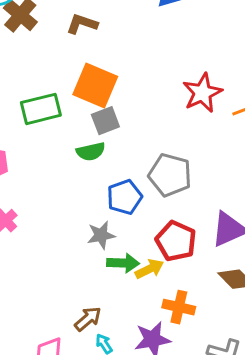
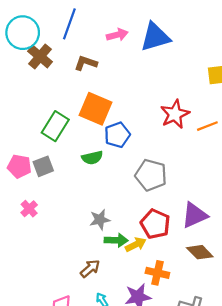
green rectangle: (41, 109) -> (55, 126), turned -44
gray square: (105, 121) -> (43, 166), moved
blue pentagon: (125, 197) -> (117, 135), moved
brown arrow: (88, 319) -> (90, 269), moved

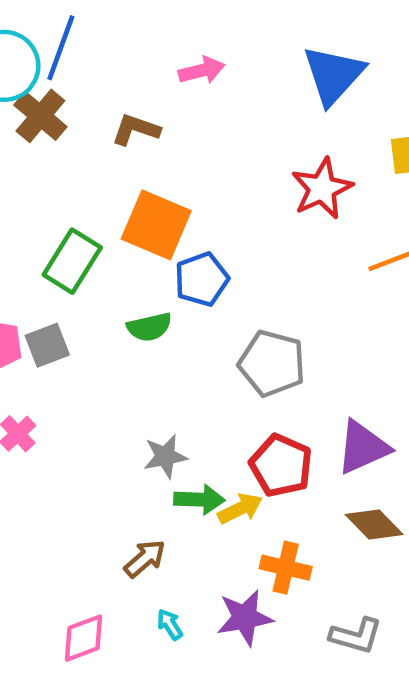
blue line: (69, 24) -> (61, 48), moved
blue triangle: (155, 37) -> (333, 75), moved, turned -32
red star: (175, 114) -> (322, 189), moved

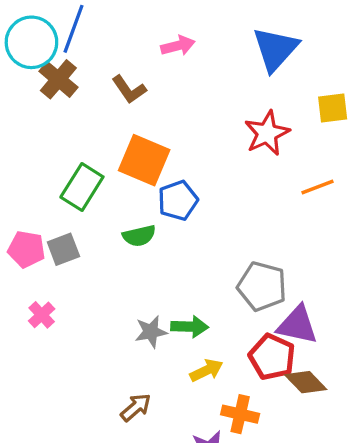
brown L-shape: (136, 129) -> (129, 89), turned -144
gray pentagon: (272, 363) -> (262, 286), moved
purple triangle: (363, 447) -> (297, 325), turned 36
red pentagon: (281, 465) -> (272, 357), moved
green arrow: (199, 500) -> (190, 327), moved

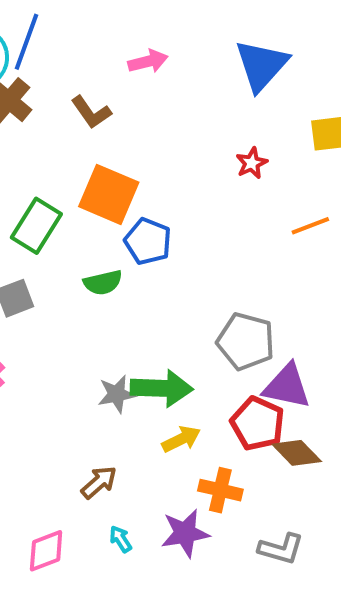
red star: (267, 133) -> (252, 163), size x0.6
blue pentagon: (178, 200) -> (148, 241), turned -30
green arrow: (190, 327) -> (162, 388), size x1.4

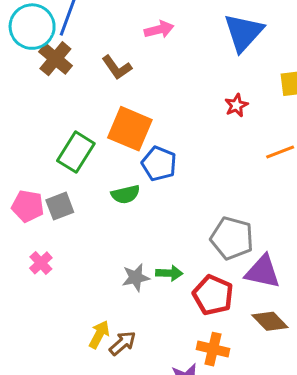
green arrow: (162, 388) -> (169, 273), size x0.6
red pentagon: (258, 424) -> (213, 295), moved
yellow arrow: (181, 439) -> (99, 334), moved, turned -36

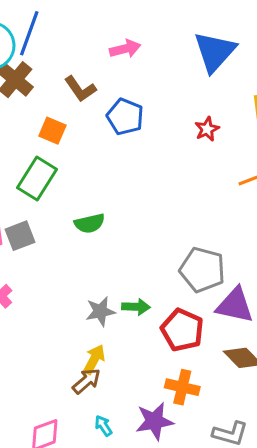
orange square: (130, 129) -> (52, 131), moved, size x0.6
blue pentagon: (159, 164) -> (125, 117), moved
yellow arrow: (99, 334) -> (94, 359), moved

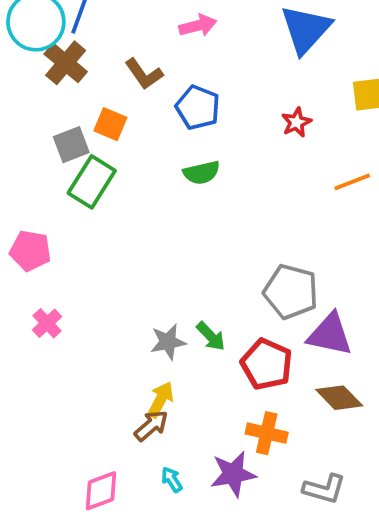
green semicircle: (90, 223) -> (202, 173), moved
gray square: (20, 236) -> (71, 145), moved
green arrow: (136, 307) -> (211, 336), turned 44

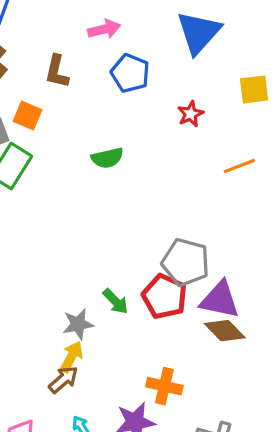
brown L-shape: (144, 74) -> (57, 72), turned 48
blue pentagon: (198, 107) -> (130, 73), moved
gray star: (168, 342) -> (78, 324), moved
red pentagon: (267, 364) -> (164, 296), moved
brown diamond: (339, 398) -> (225, 331), moved

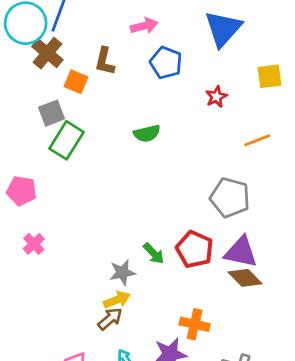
orange square: (28, 116) -> (76, 82), moved
gray pentagon: (186, 262) -> (230, 198), moved
yellow arrow: (72, 357) -> (117, 300), turned 40

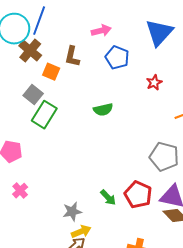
gray square: (51, 113) -> (33, 95), turned -30
gray star: (122, 272) -> (72, 212), moved

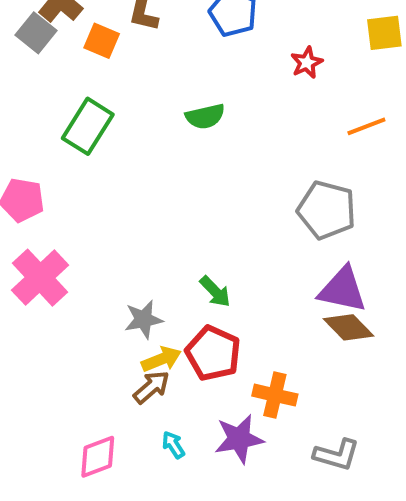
gray square: (33, 95) -> (36, 33), moved
pink cross: (20, 191) -> (40, 278), size x1.8
red pentagon: (138, 195) -> (213, 353), moved

